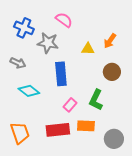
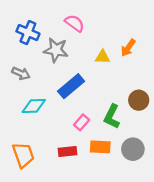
brown circle: (112, 72) -> (139, 100), moved
blue rectangle: (61, 74) -> (71, 86), turned 55
cyan diamond: (29, 91) -> (34, 106), turned -40
red rectangle: (58, 130) -> (68, 151), size x0.7
gray circle: (114, 139) -> (133, 149), moved

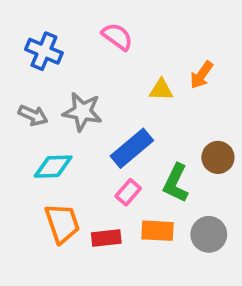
gray star: (56, 50) -> (82, 112), moved
blue rectangle: (71, 86) -> (132, 148), moved
orange trapezoid: (23, 155) -> (62, 223), moved

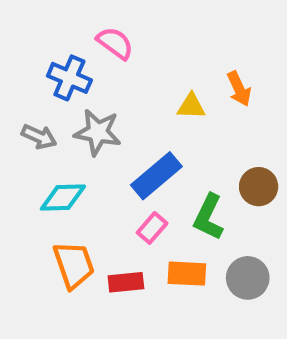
pink semicircle: (117, 37) -> (115, 43), moved
blue cross: (44, 51) -> (69, 78), moved
orange arrow: (201, 75) -> (239, 89), turned -60

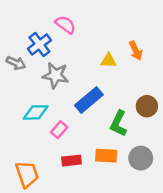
blue cross: (69, 78) -> (39, 44), turned 30
gray arrow: (39, 137) -> (16, 63), moved
pink rectangle: (152, 228) -> (59, 130), moved
orange trapezoid: (74, 265) -> (27, 174), moved

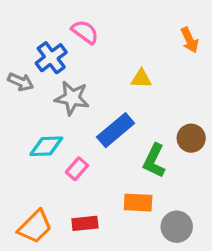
orange arrow: (136, 51) -> (190, 40), moved
gray circle: (141, 158) -> (177, 227), moved
red rectangle: (72, 161) -> (85, 223), moved
orange trapezoid: (27, 174) -> (35, 227), turned 64

